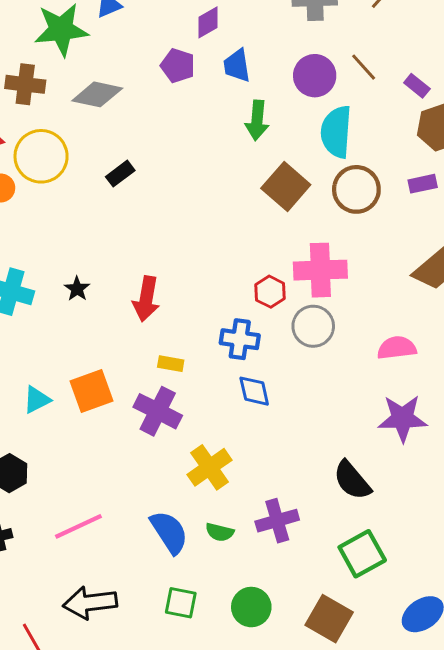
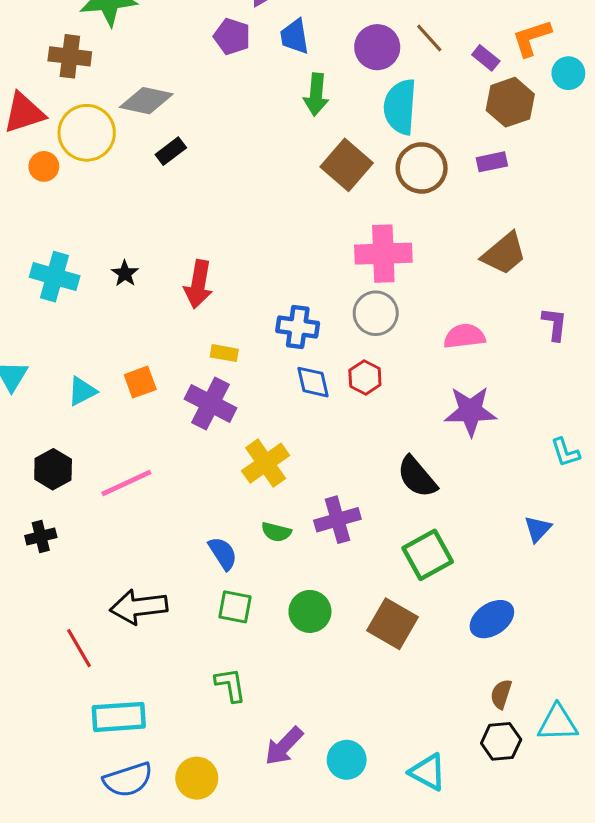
gray diamond: (97, 94) -> (146, 101), moved
red hexagon: (270, 292) -> (365, 377), moved
orange square: (91, 391) -> (140, 382), size x0.7
pink line: (78, 526) -> (126, 483), moved
blue semicircle: (169, 532) -> (223, 553), moved, size x0.7

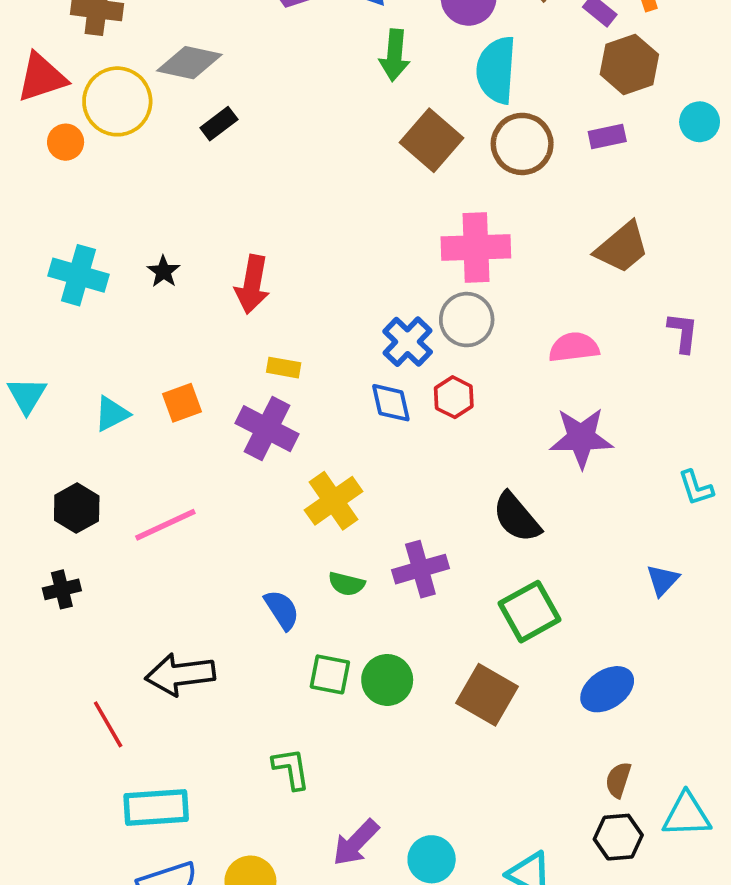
cyan circle: (568, 73) -> (700, 122), moved
blue cross: (298, 327) -> (408, 342), moved, turned 36
green square: (235, 607) -> (330, 674), moved

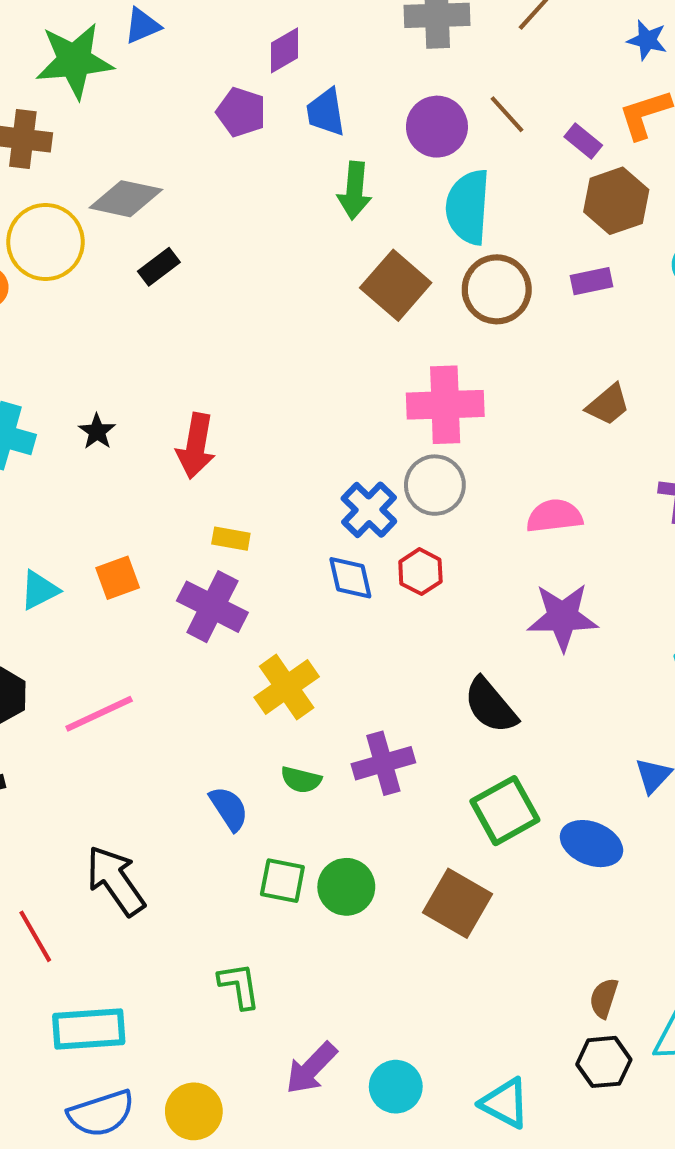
brown trapezoid: (622, 247) -> (608, 405), size x0.7
black arrow: (180, 674) -> (116, 881), turned 62
blue ellipse: (607, 689) -> (591, 844), moved, turned 56

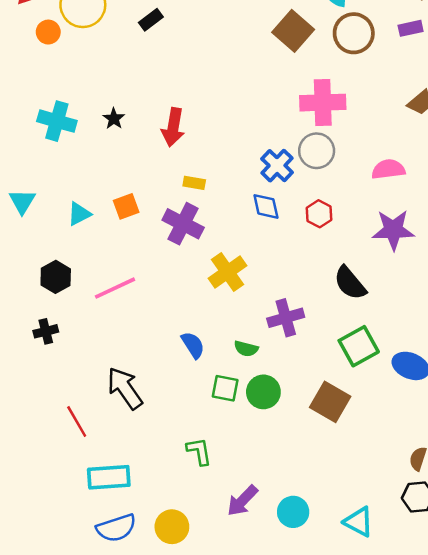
red hexagon: (420, 572) -> (319, 214), moved
green semicircle: (301, 780) -> (246, 349), moved

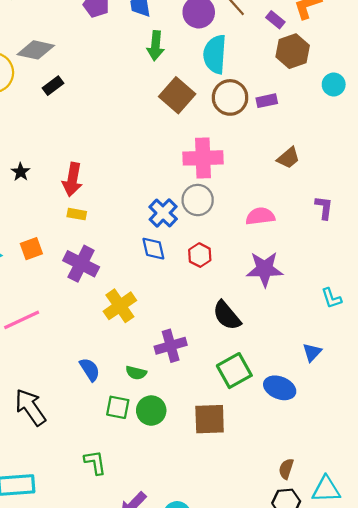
purple rectangle: (411, 28) -> (267, 101), moved
yellow rectangle: (194, 183) -> (77, 214), moved
brown square: (330, 402) -> (210, 419), turned -32

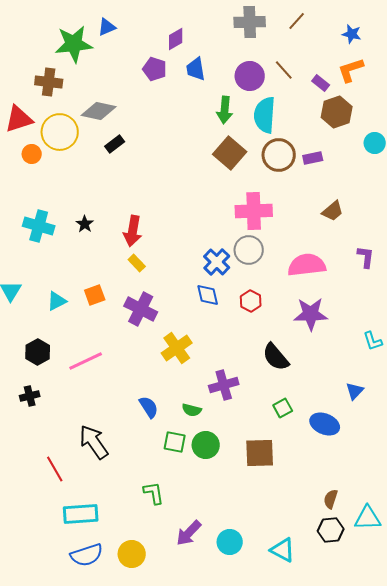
green arrow: (156, 46) -> (225, 110), moved
yellow rectangle: (77, 214) -> (137, 263), turned 36
pink semicircle: (260, 216) -> (307, 265), size x1.4
green square: (234, 371) -> (283, 408), size x0.6

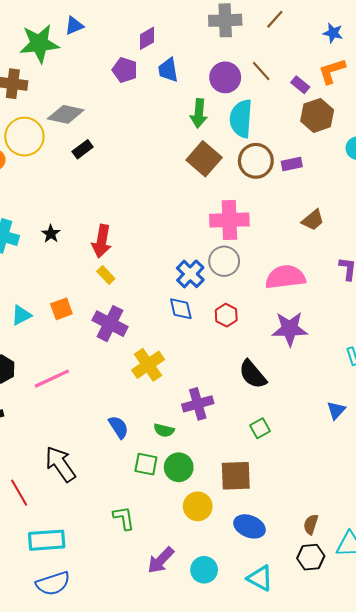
blue ellipse: (325, 424) -> (249, 526), moved
yellow circle: (132, 554) -> (198, 506), moved

